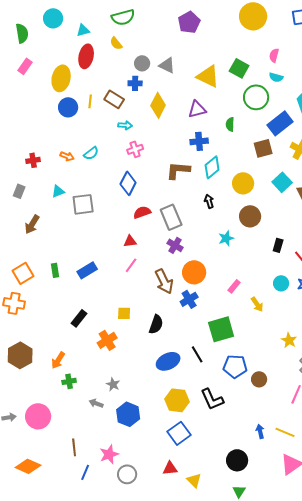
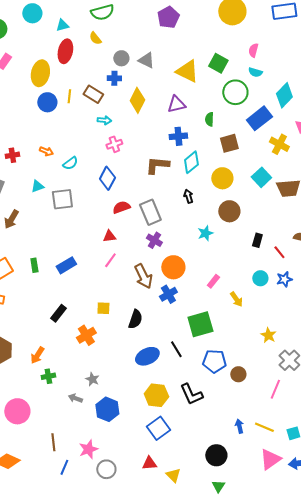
brown square: (263, 148) -> (229, 143), moved
cyan semicircle: (91, 153) -> (70, 163), moved

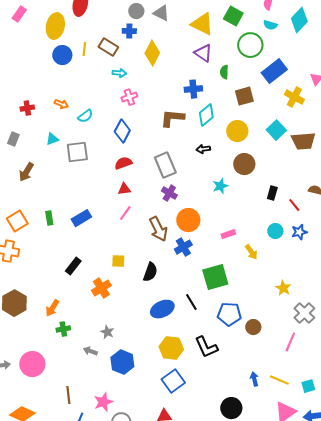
cyan diamond: (284, 95) -> (299, 20), moved
purple triangle: (176, 104) -> (203, 53), moved, turned 48
black arrow: (188, 196) -> (203, 149), turned -80
red semicircle: (121, 207) -> (123, 163), moved
pink rectangle: (213, 281) -> (228, 234), turned 32

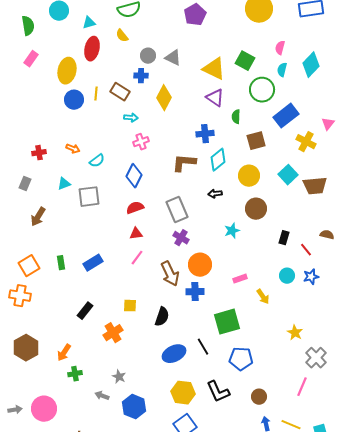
cyan semicircle: (270, 25) -> (282, 70), turned 88
blue cross: (183, 247) -> (195, 292), turned 30
brown circle: (253, 327) -> (259, 397), moved

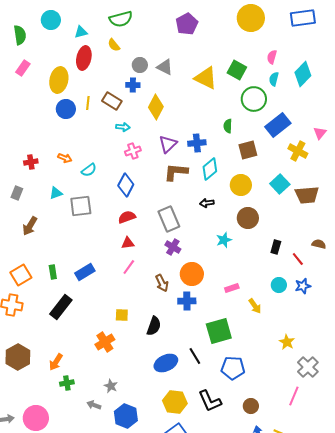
purple triangle: (215, 98) -> (168, 144), moved, turned 42
brown arrow: (170, 274) -> (162, 283), size x0.7
black rectangle: (85, 311) -> (61, 307), moved, size x1.4

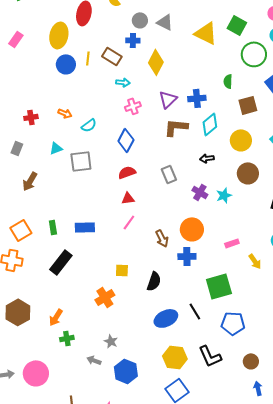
pink rectangle: (23, 68) -> (16, 39), moved
gray rectangle: (169, 219) -> (169, 174), size x0.7
purple cross: (173, 247) -> (200, 192), moved
blue rectangle: (85, 272) -> (85, 227), turned 30

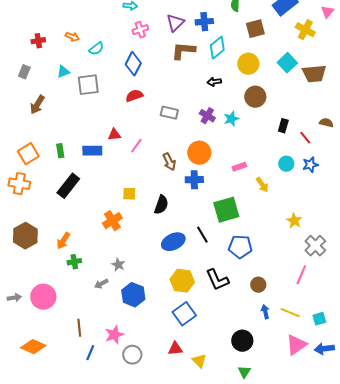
gray rectangle: (169, 174) -> (169, 113), moved, turned -54
red triangle: (128, 198) -> (114, 135), moved
gray arrow: (94, 360) -> (101, 284), turned -48

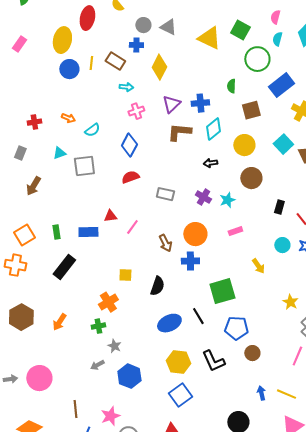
pink rectangle: (239, 167) -> (235, 231), moved
green cross: (74, 262) -> (98, 326), moved
brown circle: (258, 285) -> (252, 353), moved

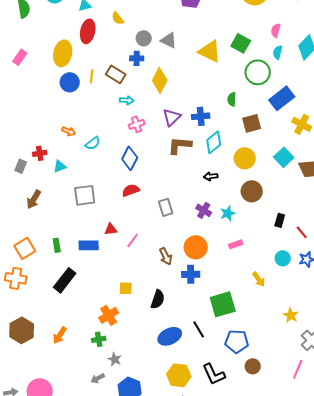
red cross: (34, 122) -> (40, 153), moved
gray square: (84, 166) -> (85, 195), moved
gray rectangle: (165, 194) -> (166, 207), turned 60

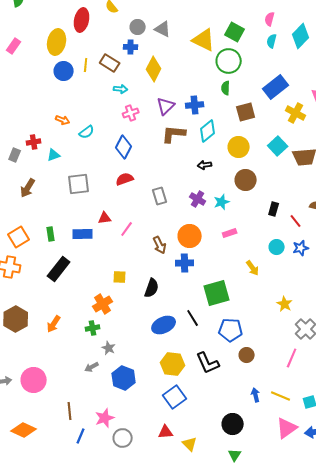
green circle: (258, 72) -> (229, 61), moved

